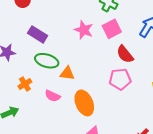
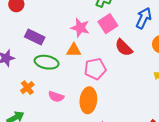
orange triangle: (67, 73) -> (74, 50), moved
pink pentagon: (120, 79) -> (95, 69), moved
orange ellipse: (84, 103) -> (88, 100), turned 35

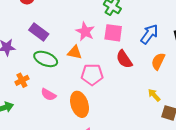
pink square: (108, 24) -> (113, 33), turned 30
orange ellipse: (88, 100) -> (80, 104), turned -35

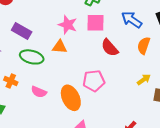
blue arrow: (149, 34) -> (132, 20), turned -85
pink pentagon: (92, 75) -> (94, 81), moved
orange cross: (22, 80) -> (11, 81), turned -32
yellow arrow: (154, 95) -> (144, 80), turned 104

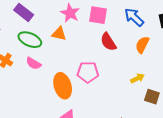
pink semicircle: (39, 92) -> (33, 63), moved

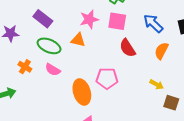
pink star: (70, 13) -> (89, 19), turned 30
yellow arrow: (137, 78) -> (157, 84), turned 56

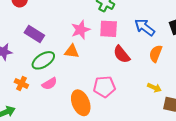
green ellipse: (49, 46) -> (43, 60), turned -50
pink semicircle: (53, 70) -> (49, 84), turned -56

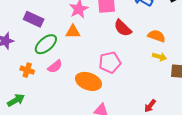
orange semicircle: (156, 54) -> (157, 36), moved, turned 96
orange ellipse: (81, 103) -> (88, 81), turned -40

